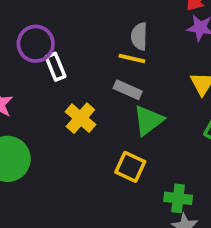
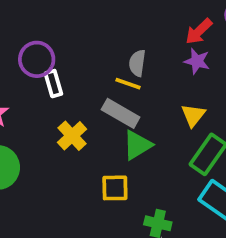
gray rectangle: (128, 90) -> (121, 113), size x1.4
yellow square: (130, 167) -> (115, 188), turned -32

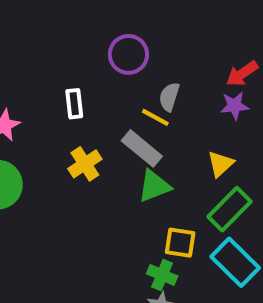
purple circle: (37, 59) -> (128, 54), moved
purple star: (197, 61) -> (235, 106), turned -30
yellow square: (115, 188) -> (180, 243), moved

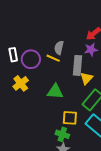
purple circle: (128, 54) -> (31, 59), moved
gray rectangle: (142, 148) -> (78, 65), moved, turned 60
green triangle: (154, 186) -> (55, 92), turned 30

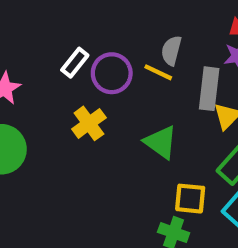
white rectangle: (13, 55) -> (75, 63), turned 48
green triangle: (55, 92) -> (161, 142), turned 30

